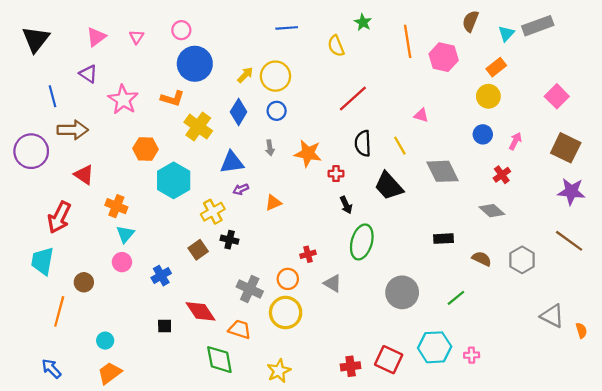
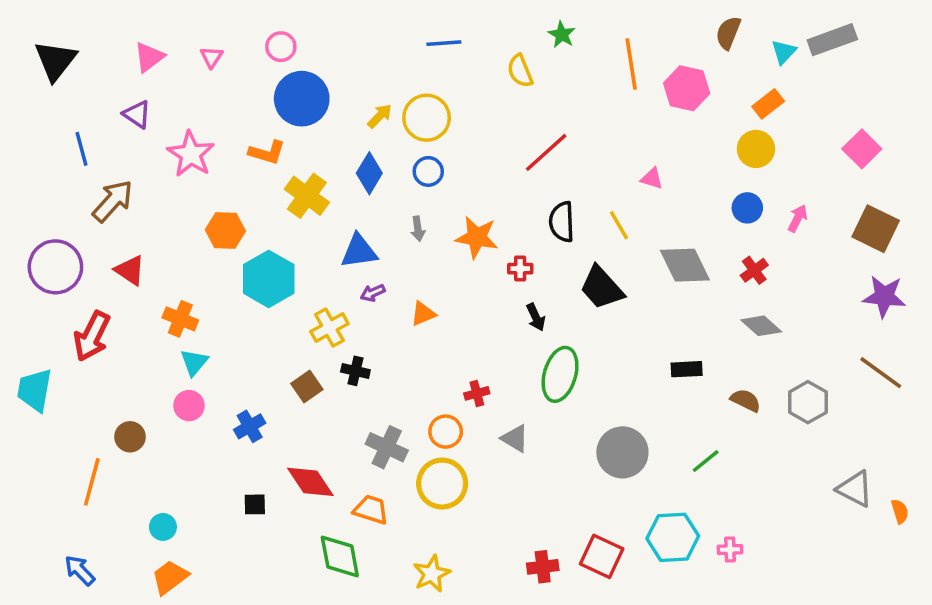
brown arrow: (73, 130) -> (113, 201), turned -48
purple circle: (31, 151) -> (55, 267), moved
red cross: (502, 175) -> (754, 270), moved
cyan trapezoid: (42, 261) -> (35, 390), moved

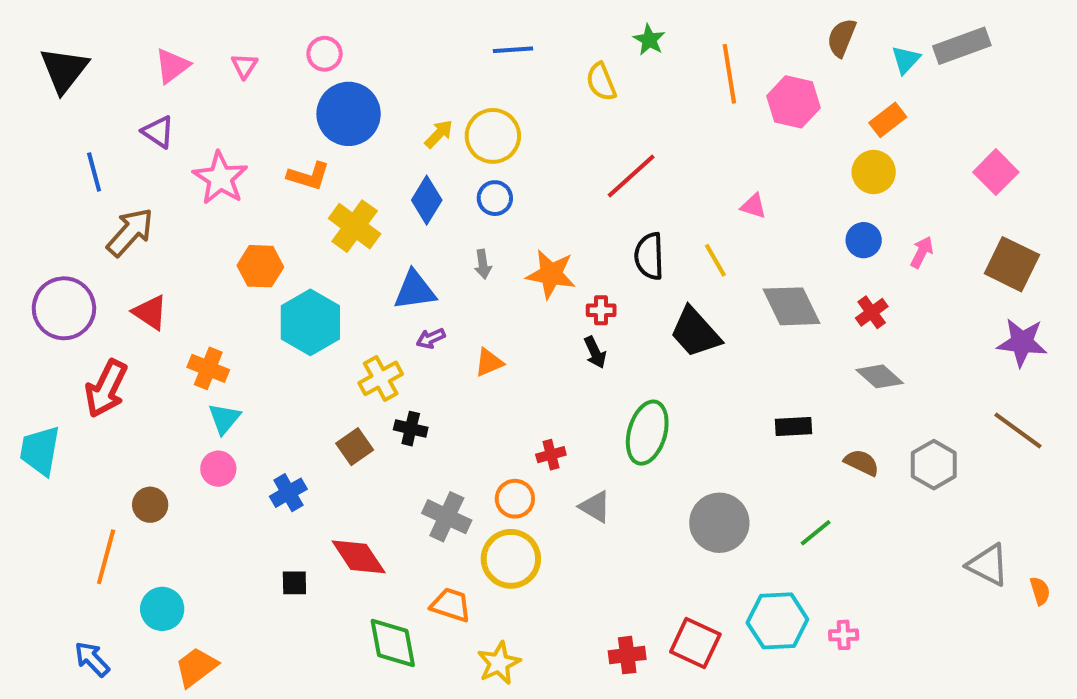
black arrow: (536, 317) -> (595, 352), moved
orange trapezoid: (371, 510) -> (451, 605), moved
cyan circle: (163, 527) -> (162, 609), moved, size x1.4

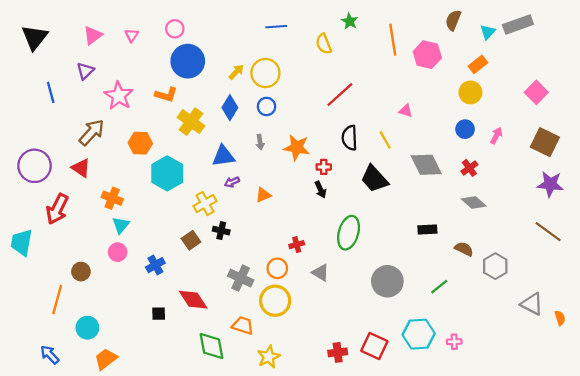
purple triangle: (158, 132) -> (85, 71), turned 42
brown arrow: (130, 232) -> (92, 132), moved
gray hexagon: (934, 465) -> (495, 266), moved

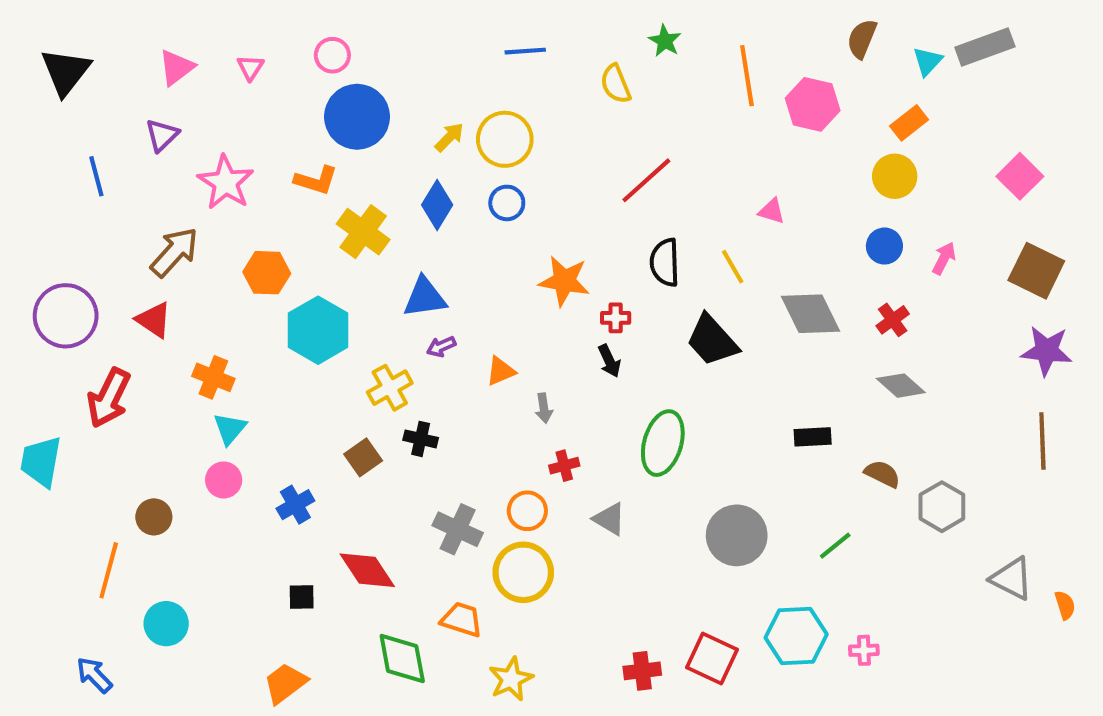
gray arrow: (260, 142) -> (544, 408), moved
brown line: (548, 232) -> (1042, 441), turned 52
orange trapezoid: (106, 359) -> (285, 683), moved

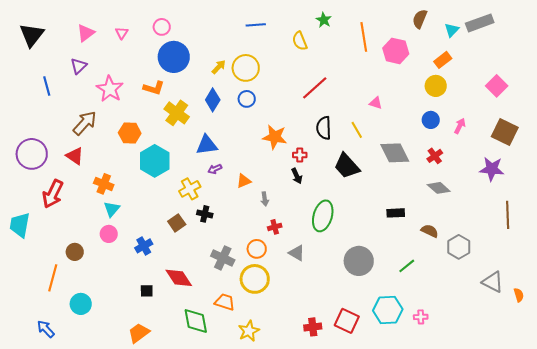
purple star: (1047, 351) -> (492, 169), moved

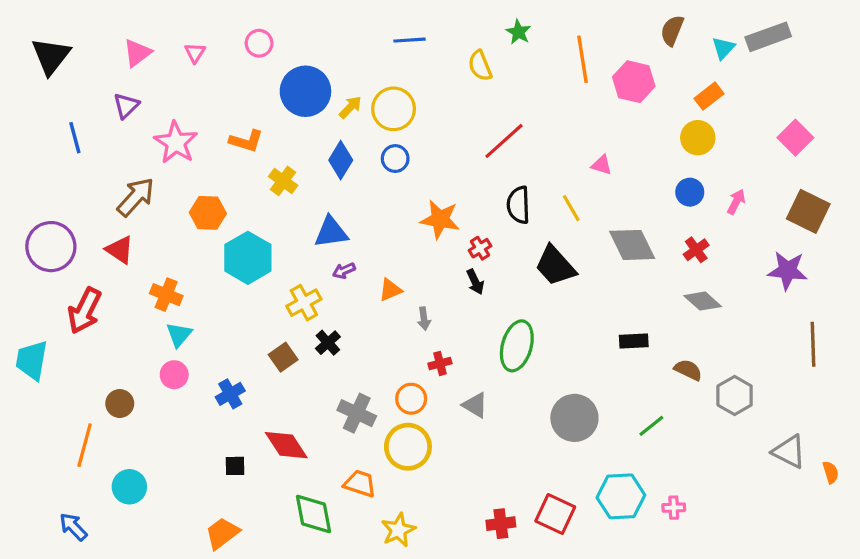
blue circle: (174, 57) -> (305, 91), moved
yellow cross: (177, 113) -> (283, 181), size x0.7
red cross: (300, 155) -> (480, 248), turned -32
black cross: (205, 214) -> (328, 343), turned 35

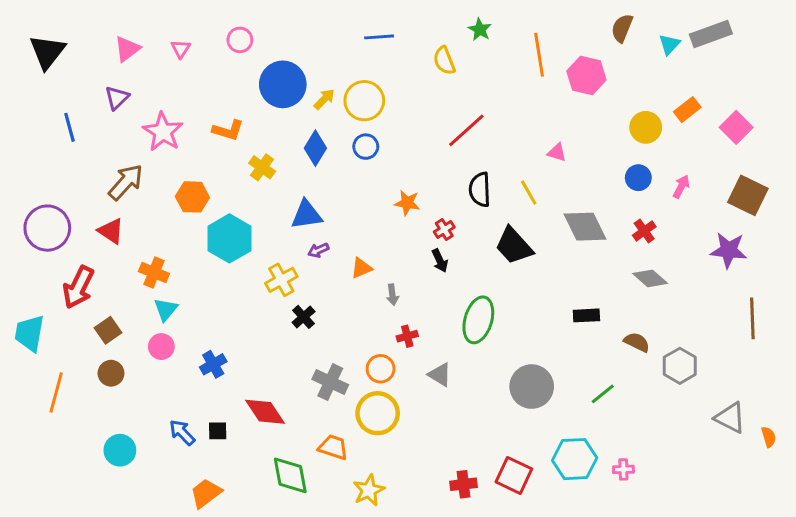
orange rectangle: (709, 96) -> (687, 110), moved
orange star: (440, 219) -> (407, 203), size x0.7
brown square: (283, 357) -> (108, 330), moved
orange line: (85, 445) -> (56, 392), moved
blue arrow: (73, 527) -> (182, 432), moved

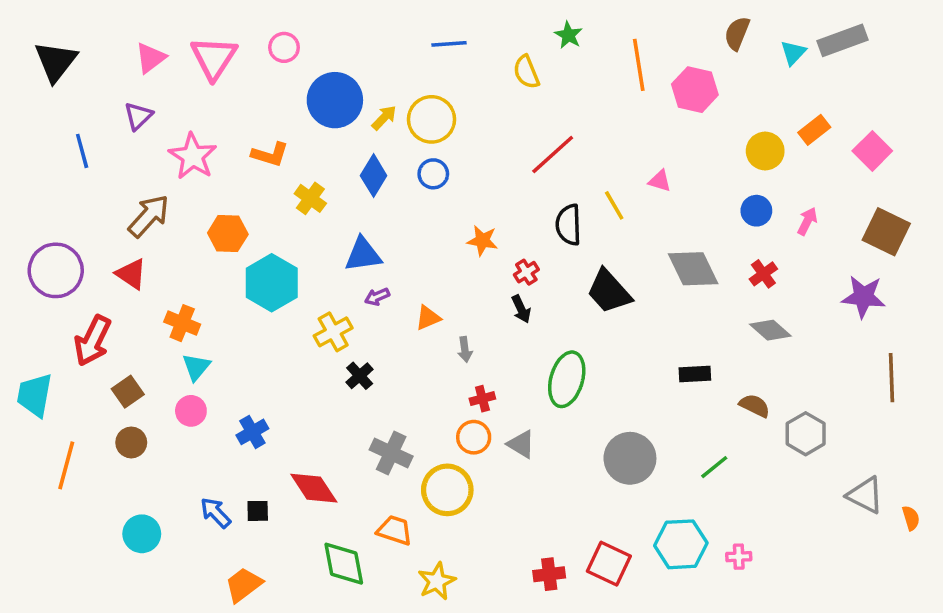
pink triangle: (181, 49) -> (214, 58), size x2.0
yellow line: (529, 192) -> (614, 205), moved
orange circle: (381, 369) -> (474, 437), moved

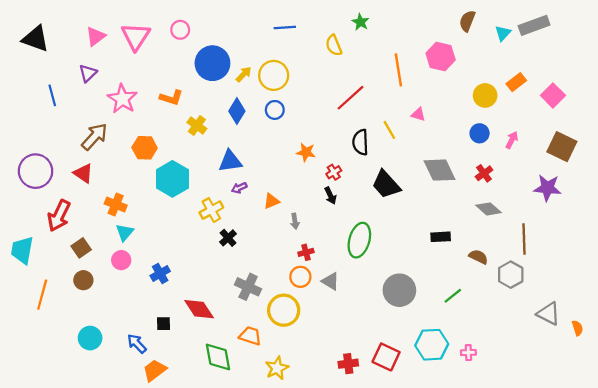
black triangle: (56, 61) -> (36, 39), turned -48
orange line: (639, 65) -> (398, 70), moved
brown line: (892, 378) -> (524, 239), moved
blue arrow: (216, 513) -> (137, 344), moved

